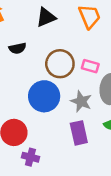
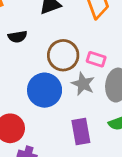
gray star: (81, 101) -> (83, 84), moved

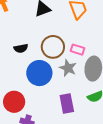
black semicircle: (17, 37) -> (21, 48), moved

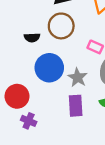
brown circle: (53, 47) -> (61, 26), moved
gray star: (68, 68) -> (78, 78), moved

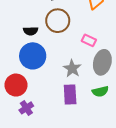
blue circle: (49, 68) -> (33, 56), moved
purple cross: (29, 121) -> (26, 108), turned 32

